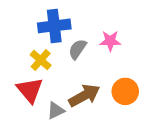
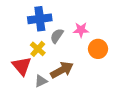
yellow cross: (41, 60) -> (38, 49), moved
orange circle: (125, 91) -> (98, 49), moved

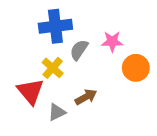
brown arrow: (62, 70) -> (86, 97), size x0.7

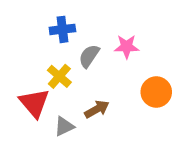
blue cross: (55, 26) -> (62, 29), size x0.7
orange circle: (136, 68) -> (156, 92), moved

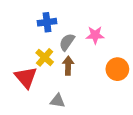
brown arrow: (97, 109) -> (68, 66), moved, turned -60
gray triangle: (64, 126) -> (58, 101), moved, turned 35

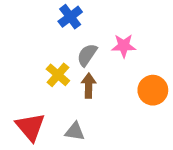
blue cross: (47, 22) -> (70, 17), moved, turned -30
red triangle: (26, 77) -> (30, 127), moved

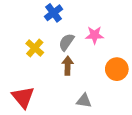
yellow cross: (58, 75) -> (35, 48), moved
gray triangle: (75, 131) -> (84, 101), moved

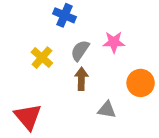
blue cross: (54, 13) -> (64, 15), turned -30
gray triangle: (84, 101) -> (107, 110), moved

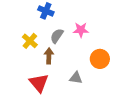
brown arrow: (81, 79) -> (49, 56), moved
red triangle: (28, 117) -> (39, 83), moved

